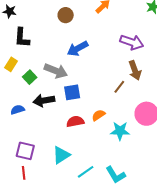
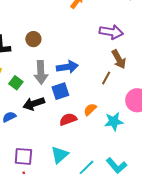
brown circle: (66, 15) -> (33, 39), moved
blue arrow: (78, 49) -> (67, 67), moved, turned -150
gray arrow: (56, 71) -> (41, 72), turned 75

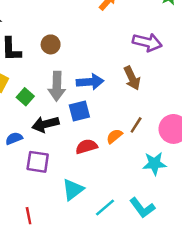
brown arrow: (119, 59) -> (132, 78), moved
brown line: (106, 78) -> (136, 125), moved
cyan star: (114, 121) -> (154, 164), moved
purple square: (23, 156) -> (38, 162), moved

